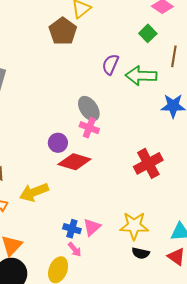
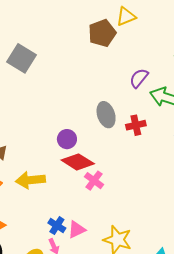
pink cross: (89, 128) -> (94, 181), moved
red cross: (148, 163) -> (136, 125), moved, size x0.7

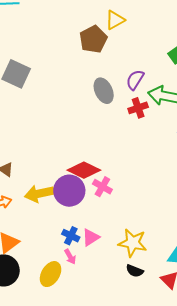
gray ellipse: (106, 115) -> (104, 91), moved
red cross: (136, 125) -> (138, 108), moved
purple circle: (67, 139) -> (69, 191), moved, size x1.6

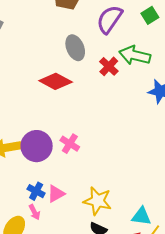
purple semicircle: (135, 80) -> (109, 19), moved, size x1.4
red cross: (138, 108) -> (109, 66), turned -30
red diamond: (84, 170) -> (56, 81), moved

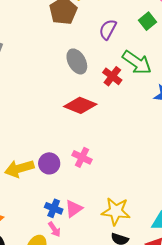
purple semicircle: (109, 19) -> (108, 29), size x0.7
green arrow: (135, 55) -> (137, 62), turned -152
red diamond: (56, 81) -> (80, 105), moved
purple circle: (37, 146) -> (49, 163), size x0.7

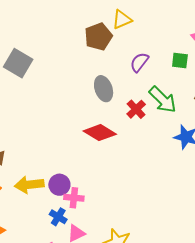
green square: (148, 21) -> (180, 61), turned 36
pink cross: (82, 157) -> (74, 198), moved, turned -30
blue cross: (54, 208) -> (58, 217), moved

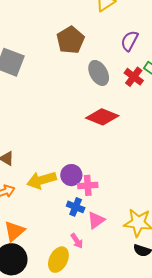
brown pentagon: (98, 37) -> (70, 40), moved
red cross: (136, 109) -> (134, 77), moved

